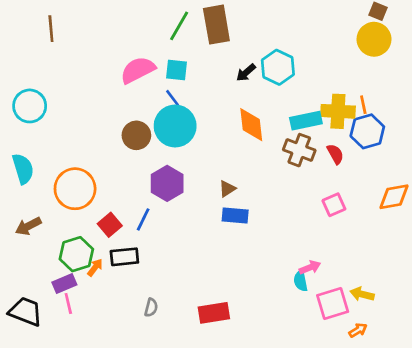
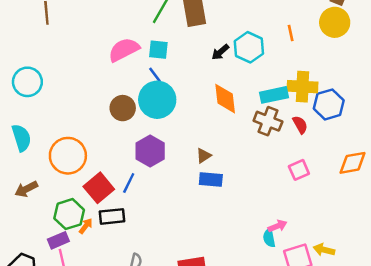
orange line: (363, 105) -> (291, 33), moved
red square: (110, 225) -> (99, 188), size x1.4

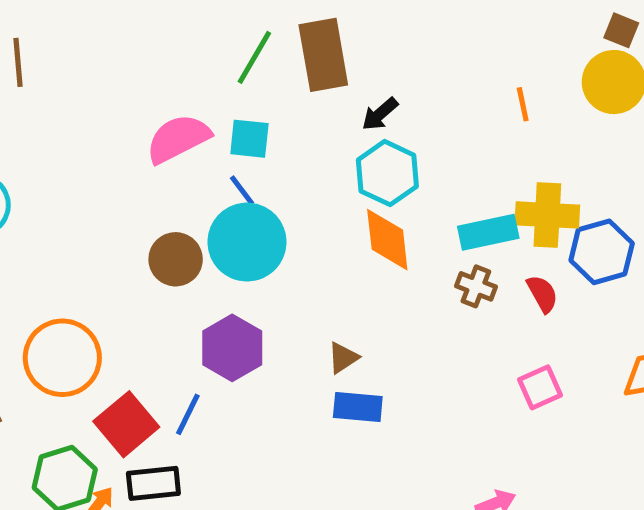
cyan hexagon: (249, 47) -> (387, 173), moved
black arrow: (220, 52) -> (380, 114), moved
brown cross: (268, 121) -> (476, 286), size x0.7

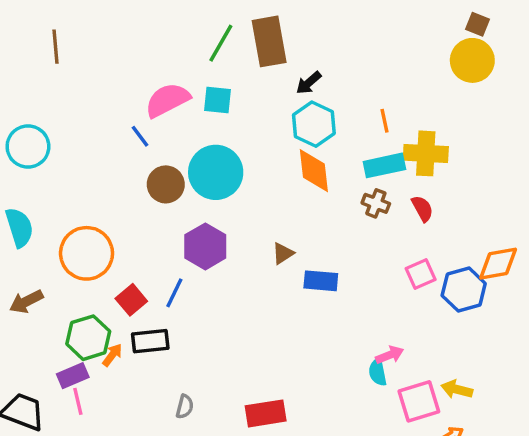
orange line: (523, 104) -> (384, 121), moved
blue line: (242, 190) -> (140, 136), moved
blue hexagon: (602, 252) -> (464, 289), moved
blue rectangle: (358, 407) -> (321, 281), moved
red square: (126, 424) -> (131, 300), size x0.7

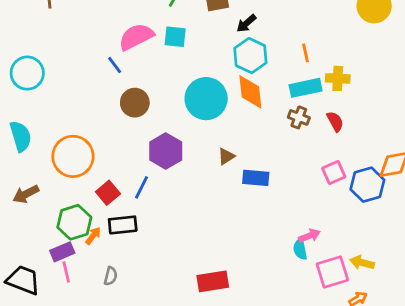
yellow cross: (426, 153) -> (338, 78), size x0.7
cyan circle: (216, 172) -> (206, 99), moved
gray semicircle: (185, 407) -> (111, 276), moved

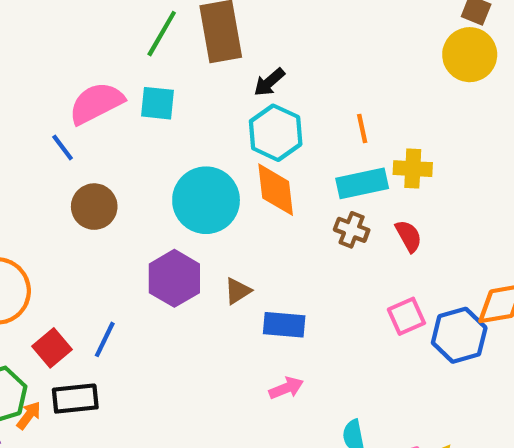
purple hexagon: (166, 151) -> (174, 278), moved
pink arrow: (310, 236) -> (286, 388), moved

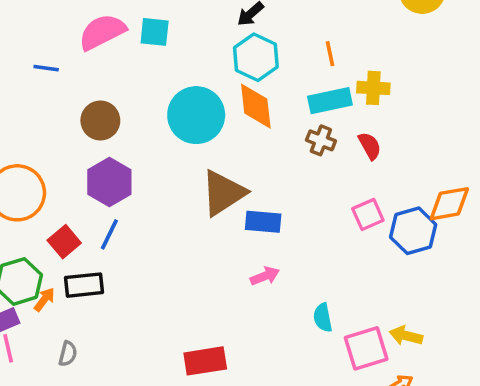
blue line: (63, 147) -> (46, 68), moved, turned -45
purple hexagon: (174, 278) -> (109, 182), moved
brown triangle: (238, 291) -> (223, 193), size x2.0

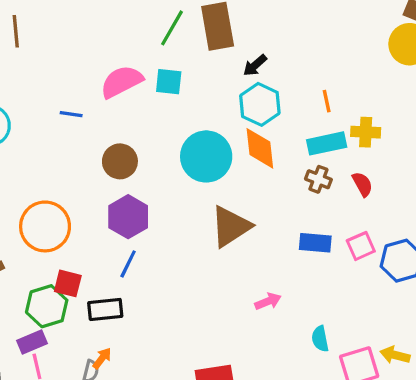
blue rectangle: (263, 222) -> (315, 243), moved
red square: (64, 242) -> (68, 283), moved, turned -36
orange arrow: (44, 299) -> (102, 358), moved

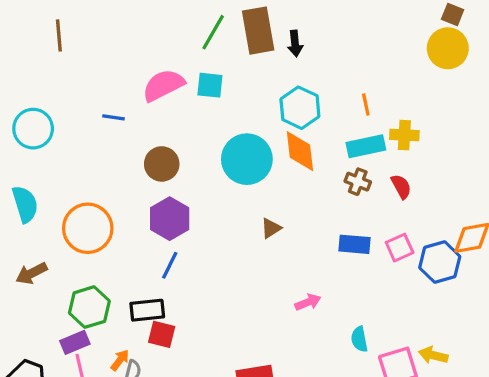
black arrow: (255, 65) -> (295, 43), moved, turned -55
brown triangle: (231, 226) -> (271, 228), size x0.5
red square: (68, 283) -> (162, 334), moved
orange arrow: (102, 358) -> (120, 360), moved

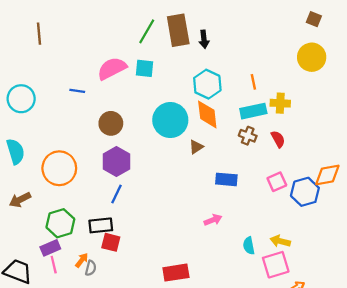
yellow circle: (448, 48) -> (312, 57), moved
brown triangle: (271, 228) -> (196, 147), moved
blue rectangle: (355, 244) -> (226, 179), moved
yellow arrow: (433, 355) -> (280, 241), moved

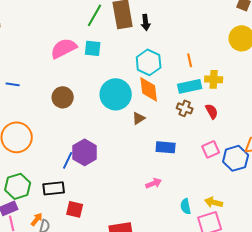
blue line: (77, 91) -> (13, 84), moved
purple hexagon: (116, 162) -> (85, 152), moved
red square: (111, 242) -> (75, 209), moved

